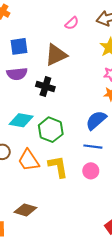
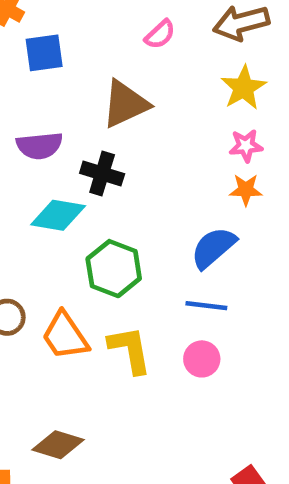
blue square: (19, 46) -> (44, 53), moved
cyan diamond: (21, 120) -> (58, 215), moved

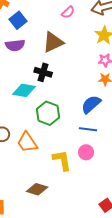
blue square: (44, 53) -> (18, 20), turned -30
purple semicircle: (40, 146) -> (15, 45), moved
yellow L-shape: (130, 350) -> (62, 160), moved
brown diamond: (58, 445) -> (37, 189), moved

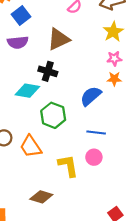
blue semicircle: (91, 104) -> (91, 96), moved

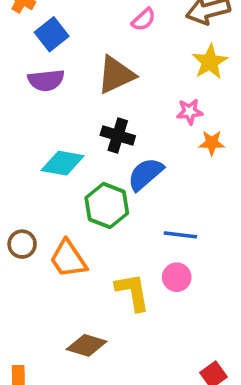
pink star: (114, 58) -> (190, 112), moved
black cross: (48, 71) -> (118, 135), moved
blue semicircle: (91, 96) -> (145, 174), moved

